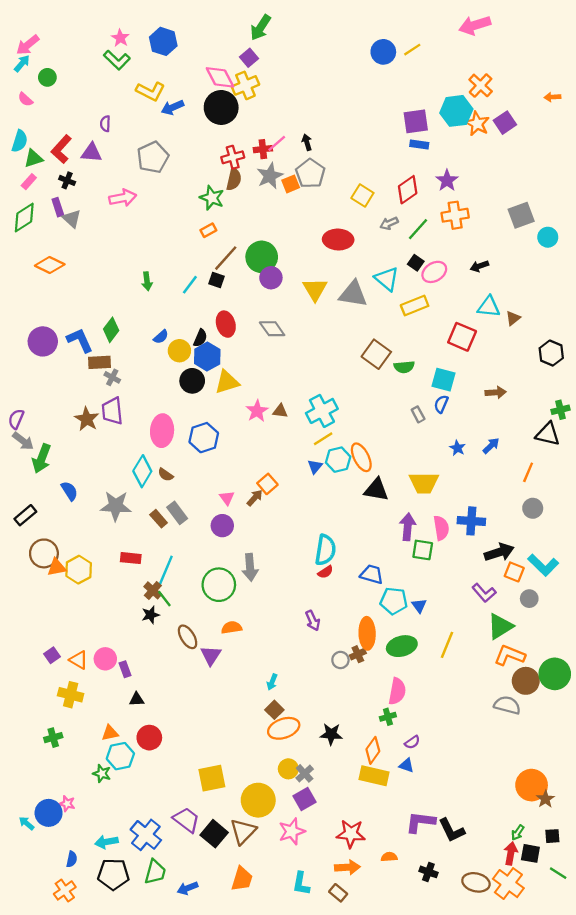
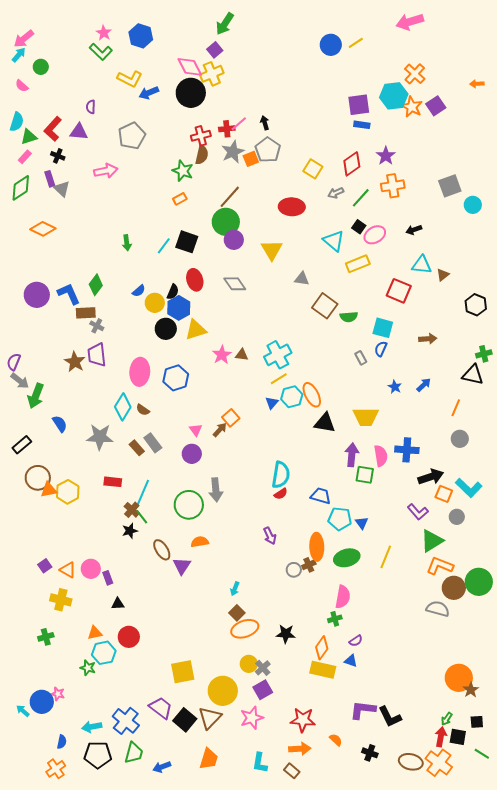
brown line: (226, 258) -> (230, 197), moved
black square: (216, 280) -> (187, 242), size x1.6
gray triangle: (353, 294) -> (302, 279), moved, size x0.6
orange semicircle: (389, 857) -> (336, 740), turned 48

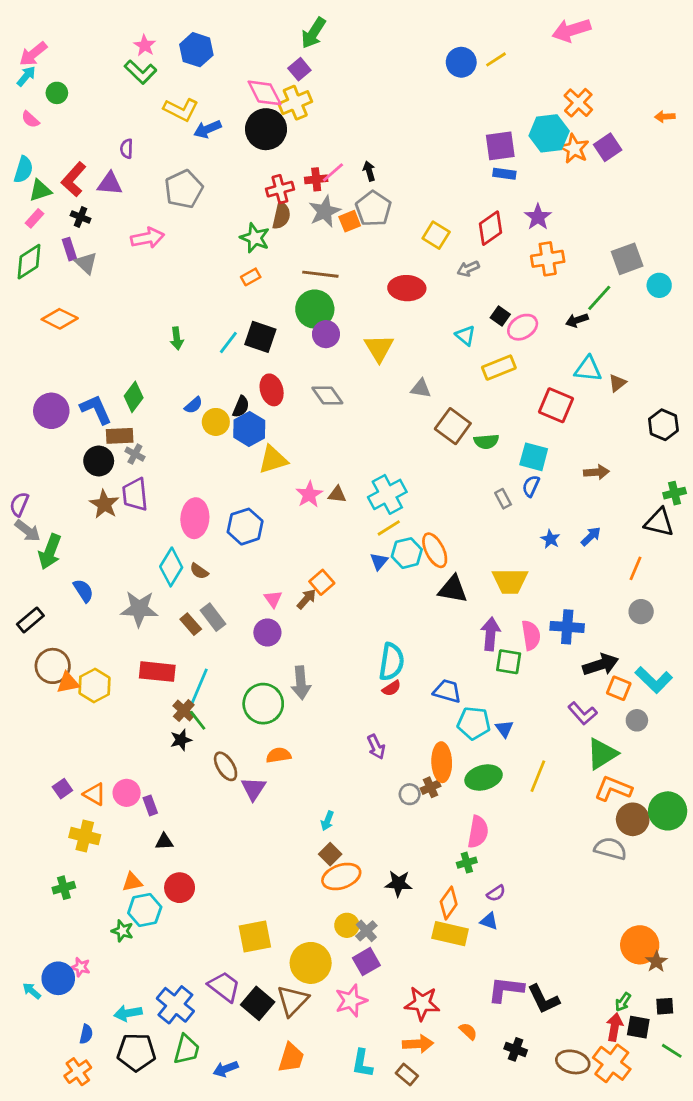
brown line: (230, 197) -> (320, 274), turned 55
green line: (361, 198) -> (599, 298), moved
cyan triangle: (334, 241) -> (465, 336), size x0.7
black circle: (166, 329) -> (99, 461), moved
red rectangle: (113, 482) -> (157, 672), size x1.4

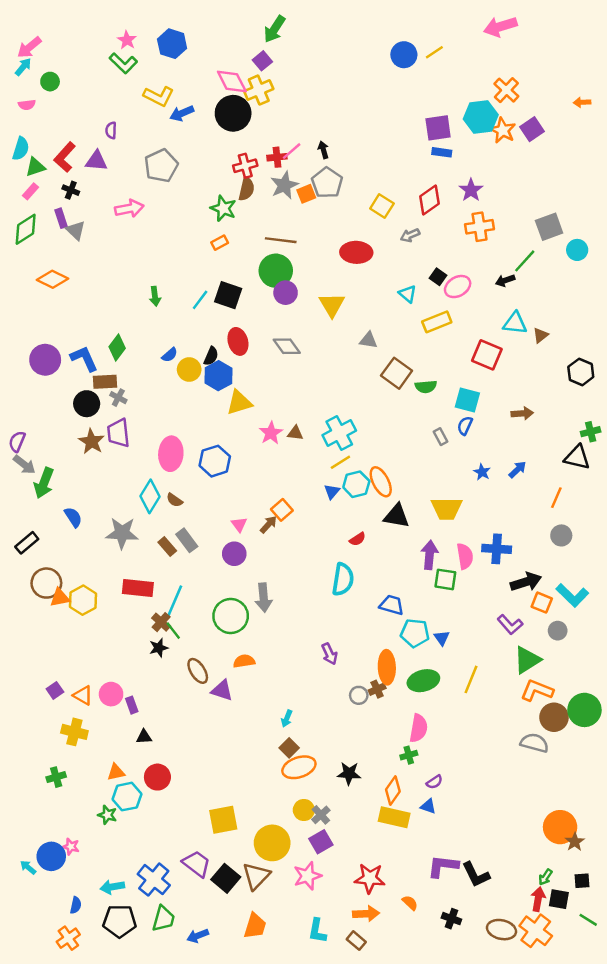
pink semicircle: (30, 119) -> (27, 105), turned -49
red semicircle: (391, 688) -> (358, 539), moved
purple triangle: (253, 789) -> (222, 690), turned -45

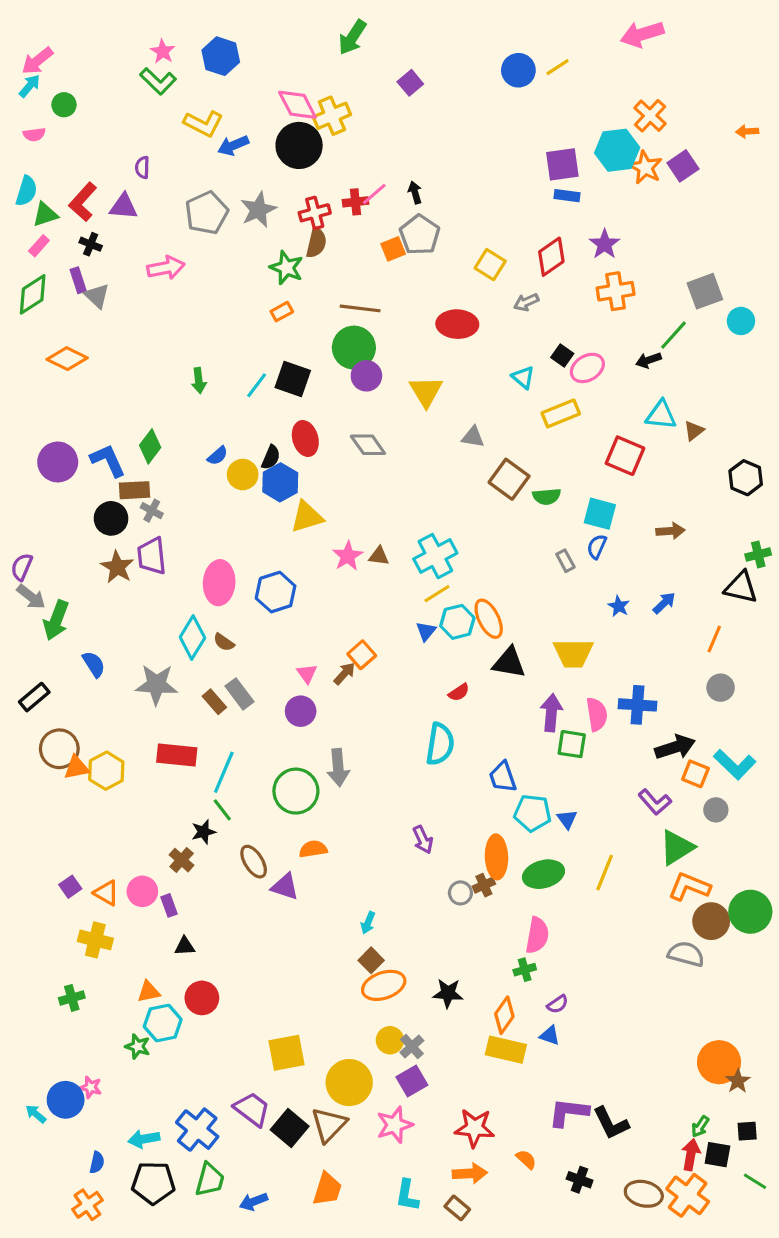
purple square: (262, 61) -> (410, 83), moved
gray star: (284, 185) -> (258, 210), moved
blue trapezoid: (392, 605) -> (503, 777), turned -125
brown cross: (161, 622) -> (182, 860), moved

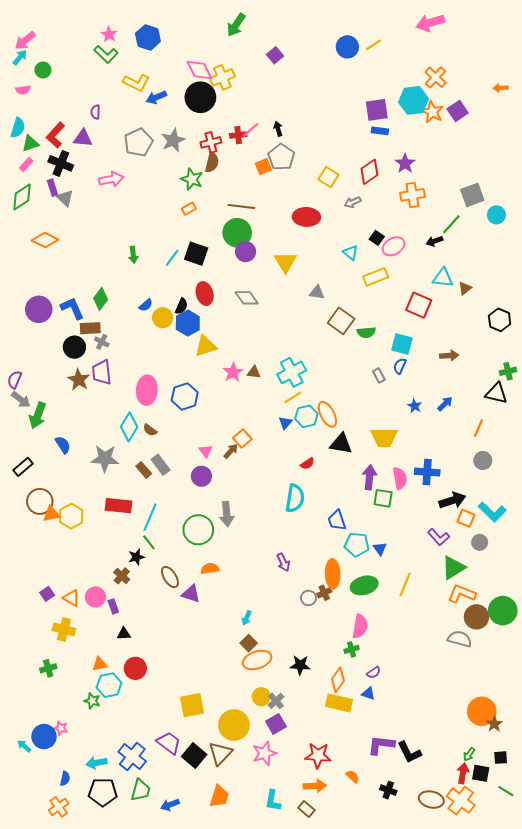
black cross: (91, 244) -> (61, 163), size x1.6

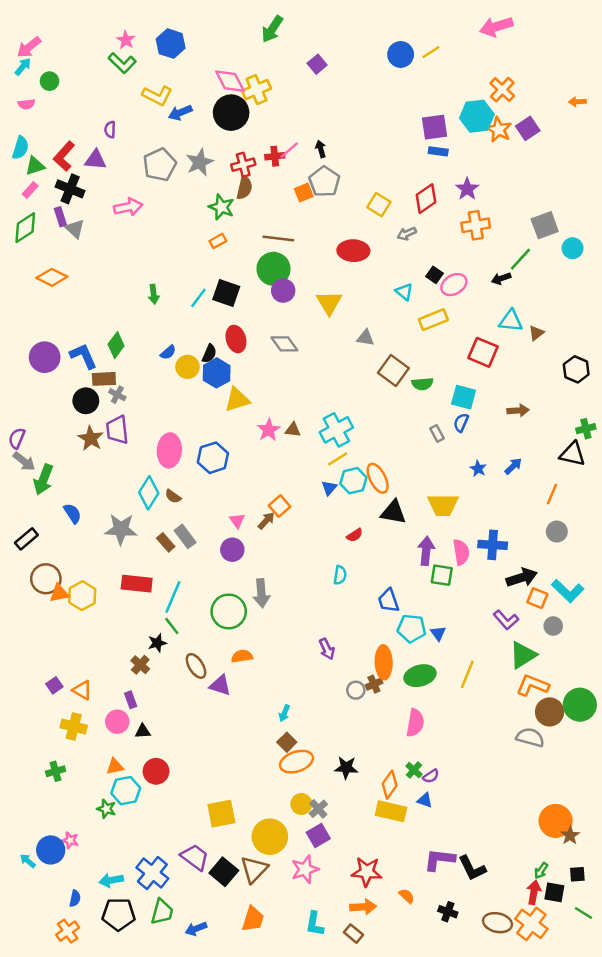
cyan semicircle: (295, 498) -> (340, 575), size x0.6
pink circle: (95, 597) -> (117, 722), moved
green cross: (352, 649) -> (414, 770), moved, turned -32

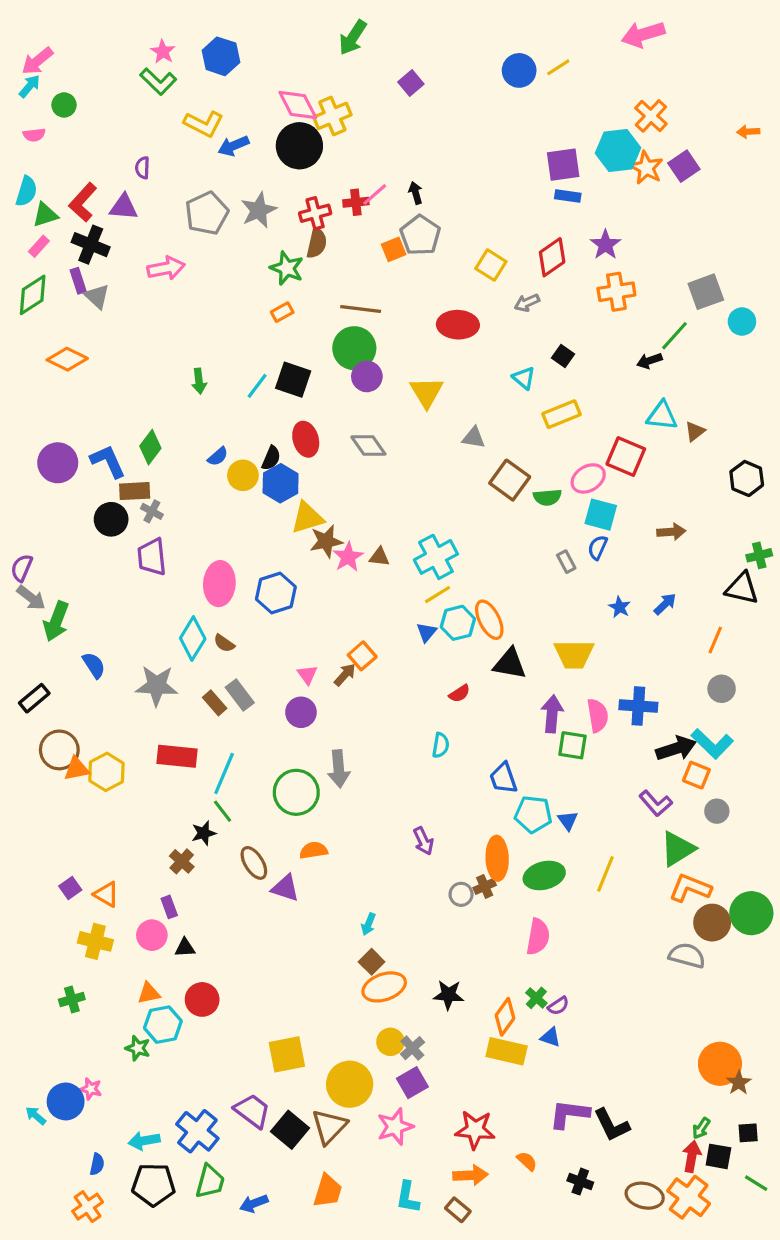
pink ellipse: (454, 285) -> (588, 478), moved
brown star: (91, 438) -> (326, 541), moved, turned 30
cyan L-shape: (568, 591) -> (712, 744), moved

